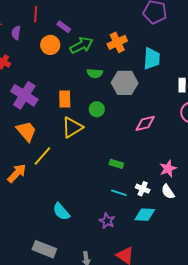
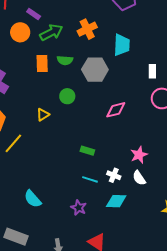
orange rectangle: (65, 99) -> (42, 63), moved
yellow triangle: (72, 127) -> (43, 115), size x0.6

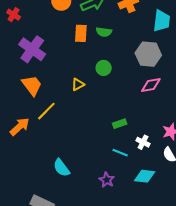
gray hexagon: (95, 70) -> (148, 54), moved
green rectangle: (87, 151) -> (120, 124), turned -40
white cross: (114, 175) -> (143, 142), moved

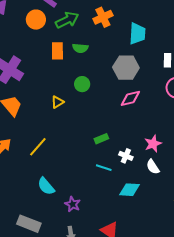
yellow line: (46, 111) -> (38, 147), moved
purple star: (107, 180) -> (73, 204), moved

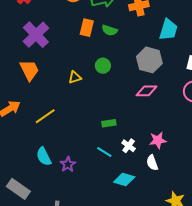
purple star: (73, 204) -> (68, 164), moved

